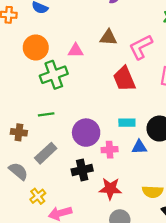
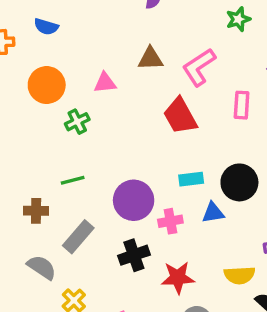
green cross: (54, 75) -> (77, 122), size x0.6

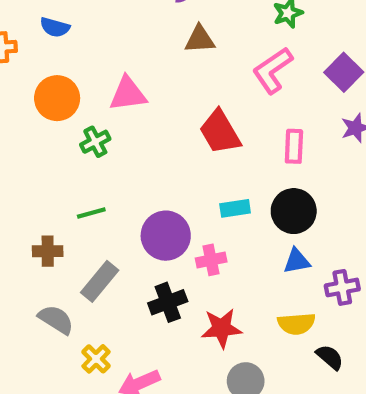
brown triangle: (150, 59) -> (200, 39), moved
pink L-shape: (199, 67) -> (273, 70), moved
pink triangle: (105, 83) -> (128, 94), size x1.4
pink rectangle: (242, 105) -> (294, 146), moved
blue triangle: (213, 213) -> (297, 261), moved

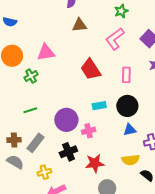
brown cross: (48, 251) -> (14, 140), moved
yellow cross: (96, 359) -> (44, 172), moved, turned 32

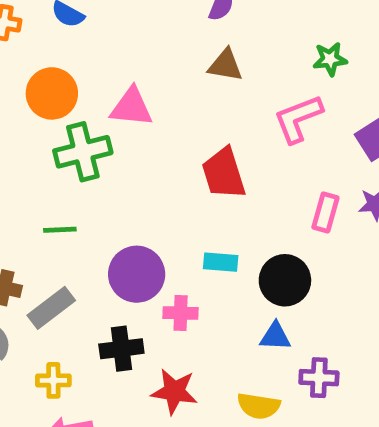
pink rectangle: (126, 75) -> (325, 212), moved
green cross: (31, 76) -> (83, 152), size x1.6

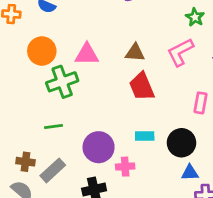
green star: (330, 59) -> (195, 17), turned -30
brown triangle: (225, 65) -> (135, 53), moved
blue triangle: (275, 336) -> (190, 173), moved

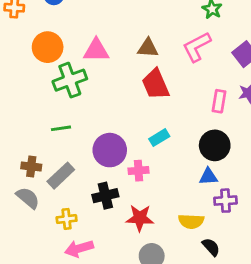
cyan rectangle: (145, 136) -> (159, 138), turned -30
black circle: (181, 143) -> (215, 145), moved

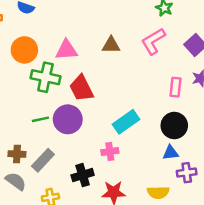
green cross: (70, 80) -> (45, 77), turned 36
red trapezoid: (156, 84) -> (81, 88), moved
cyan rectangle: (159, 138) -> (126, 122), size x1.5
purple circle: (110, 150) -> (68, 119), moved

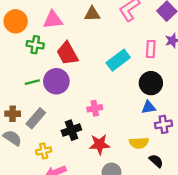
green cross: (45, 77) -> (35, 45), size x0.7
cyan rectangle: (126, 122) -> (118, 60), moved

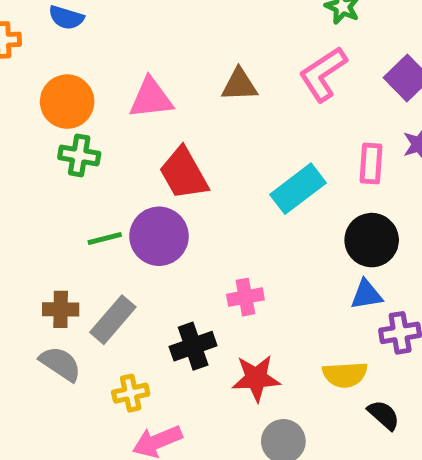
green cross: (35, 45) -> (79, 155), moved

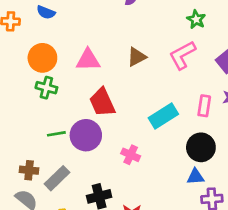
brown triangle: (239, 85) -> (137, 57), turned -30
pink cross: (245, 297) -> (131, 155), moved, turned 30

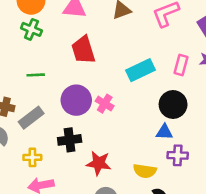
purple circle: (86, 135) -> (76, 100), moved

